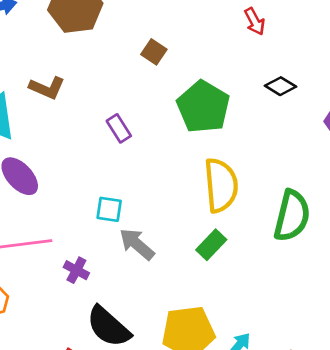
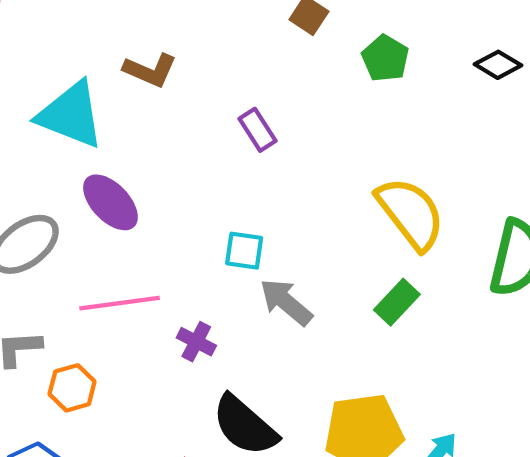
green pentagon: (203, 107) -> (385, 58), moved, size x0.6
yellow semicircle: (221, 185) -> (411, 213), turned -32

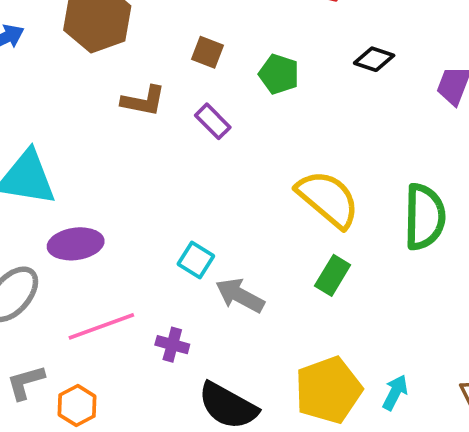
brown L-shape: (150, 70) -> (143, 101), moved
purple rectangle: (258, 130) -> (213, 121), moved
purple ellipse: (110, 202) -> (76, 244), turned -42
cyan square: (244, 251) -> (196, 260), turned 36

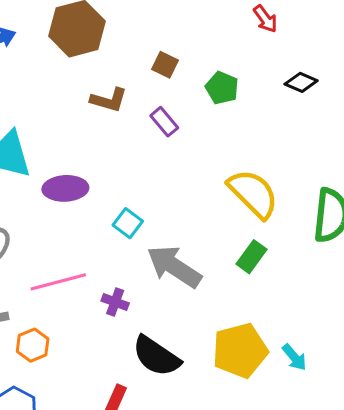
purple ellipse: (76, 244) -> (65, 188), moved
cyan square: (196, 260) -> (128, 223), moved
gray arrow: (240, 295) -> (174, 266), size x1.4
cyan arrow: (395, 393) -> (294, 357), turned 108

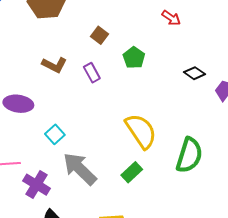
red arrow: (265, 19) -> (171, 18), turned -30
black diamond: (301, 82) -> (194, 73), moved
brown L-shape: (109, 100) -> (54, 65), moved
purple cross: (115, 302) -> (37, 185), size x1.5

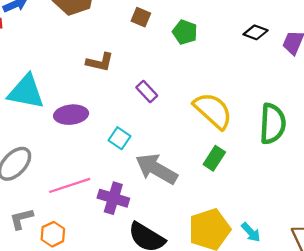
purple rectangle: (92, 73) -> (147, 92), moved

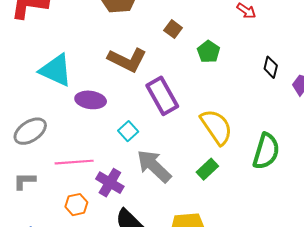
black diamond: (256, 32) -> (271, 67), turned 70
brown L-shape: (100, 62) -> (127, 60), size x1.5
purple rectangle: (147, 92) -> (162, 96), size x1.8
orange hexagon: (53, 234) -> (76, 205), moved

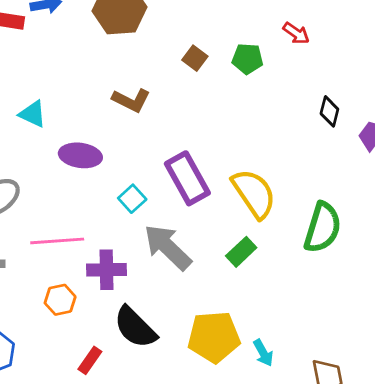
green pentagon: (209, 52) -> (247, 59), moved, turned -30
brown L-shape: (127, 60) -> (131, 100), size x0.7
cyan triangle: (56, 70) -> (33, 114), size x0.6
purple rectangle: (162, 96) -> (187, 178), moved
purple cross: (110, 183) -> (106, 270), turned -32

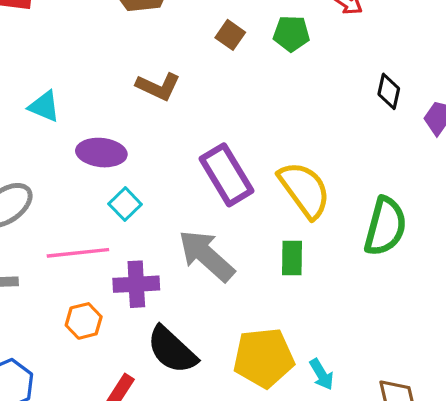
cyan square: (132, 199) -> (125, 204), moved
green rectangle: (241, 252) -> (292, 258), turned -44

